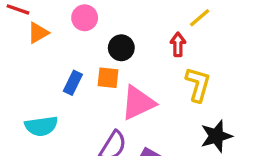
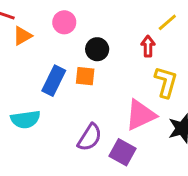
blue rectangle: (73, 83) -> (54, 81), size x1.4
pink triangle: (138, 103) -> (140, 115), moved

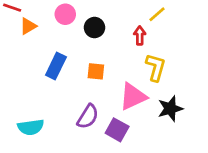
black circle: (97, 49) -> (95, 28), moved
orange square: (85, 76) -> (96, 71), moved
cyan semicircle: (25, 119) -> (31, 127), moved

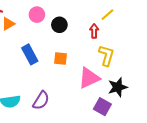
blue rectangle: (56, 66) -> (30, 54), turned -54
purple semicircle: (88, 117) -> (41, 100), moved
purple square: (117, 130) -> (102, 107), moved

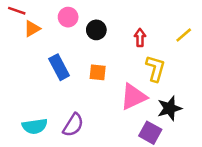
yellow line: (107, 15) -> (184, 35), moved

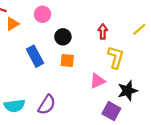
black circle: (96, 30) -> (63, 37), moved
pink triangle: (134, 97) -> (97, 81), size x0.7

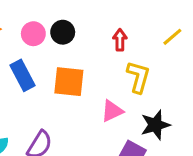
pink circle: (42, 14) -> (33, 34), moved
black circle: (63, 37) -> (63, 32), moved
orange square: (67, 61) -> (69, 82), size x1.5

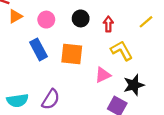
black circle: (63, 32) -> (81, 18), moved
yellow L-shape: (138, 77) -> (122, 51), turned -45

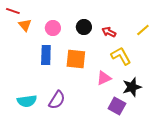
orange triangle: (15, 16) -> (25, 25), turned -40
red arrow: (108, 24) -> (109, 32), turned -64
blue rectangle: (39, 49) -> (46, 55), turned 30

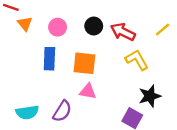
red arrow: (109, 32) -> (123, 32), size x1.5
pink triangle: (104, 78) -> (88, 91), moved, turned 35

